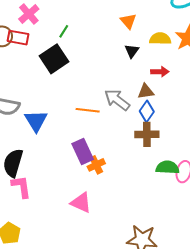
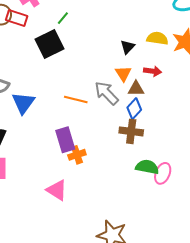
orange triangle: (128, 21) -> (123, 74), moved

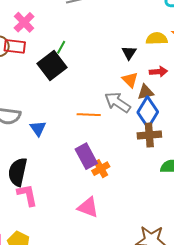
green line: (63, 18) -> (61, 47), moved
blue triangle: (23, 103) -> (38, 128), size x0.7
blue diamond: (134, 109) -> (148, 112), size x1.4

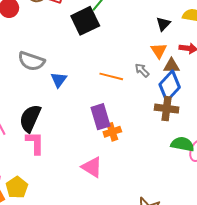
gray arrow: (118, 102) -> (142, 70), size x0.6

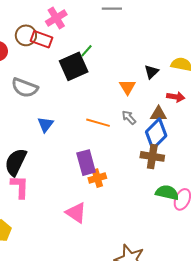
orange triangle: (159, 51) -> (127, 87), moved
gray semicircle: (31, 61) -> (25, 88), moved

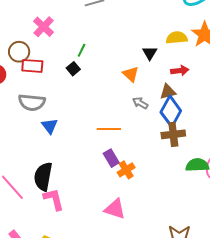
red rectangle: (42, 39) -> (32, 66), moved
black square: (74, 66) -> (73, 69), size x0.5
orange line: (98, 123) -> (109, 129), moved
blue triangle: (45, 124) -> (50, 126), moved
purple rectangle: (86, 163) -> (111, 158), size x0.7

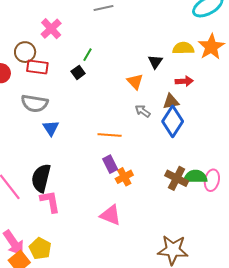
brown cross: (173, 134) -> (177, 178), moved, turned 30

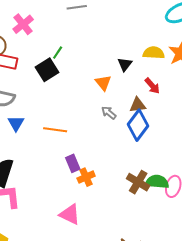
black square: (78, 72) -> (47, 70), size x1.6
red arrow: (184, 81) -> (152, 86), turned 48
orange line: (110, 135) -> (55, 130), moved

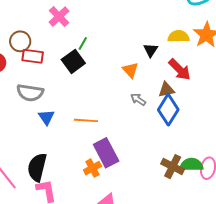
pink cross: (23, 24) -> (59, 17), moved
red arrow: (152, 86) -> (180, 69), size x1.4
purple rectangle: (73, 163) -> (106, 153), size x1.6
orange cross: (86, 177) -> (92, 168), moved

